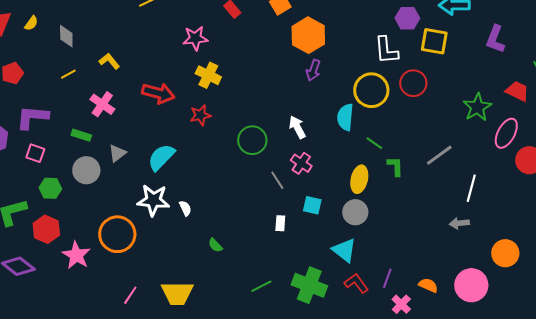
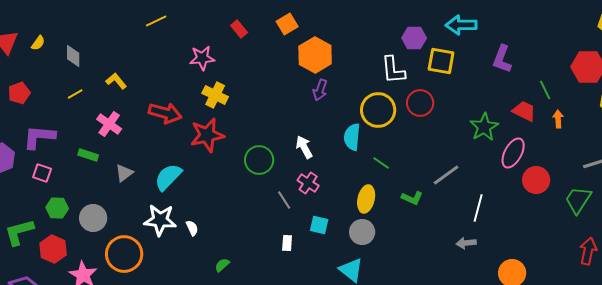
red star: (200, 115) -> (207, 135), size x1.6
green L-shape: (395, 166) -> (412, 198), moved, turned 115
gray circle: (86, 170) -> (93, 218), moved
green semicircle: (215, 245) -> (222, 265), turned 91

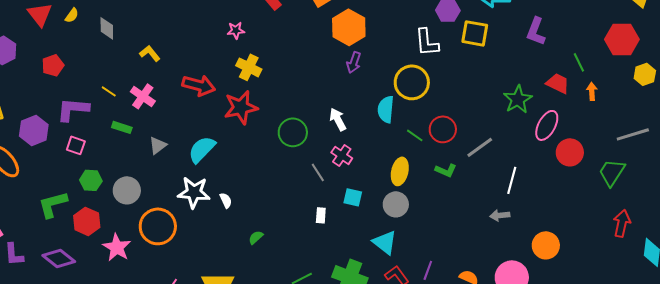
pink star: (202, 58) -> (236, 30), size x0.7
yellow line: (75, 94) -> (109, 91), moved, turned 63
red circle: (420, 103) -> (443, 129), moved

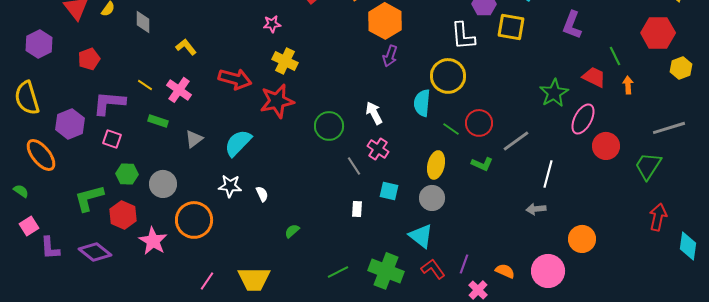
white star: (194, 192) -> (230, 186), size x0.7

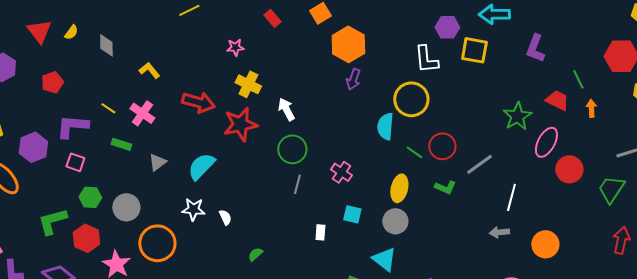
white arrow: (374, 113) -> (286, 109), moved
gray line: (354, 166) -> (297, 184), moved, turned 48
orange circle: (582, 239) -> (545, 244), moved

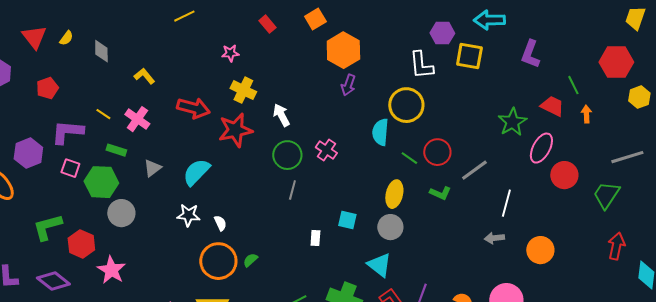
pink cross: (341, 172) -> (326, 150), moved
green hexagon: (90, 197) -> (101, 182), moved, size x1.5
orange circle: (157, 243) -> (218, 261), moved

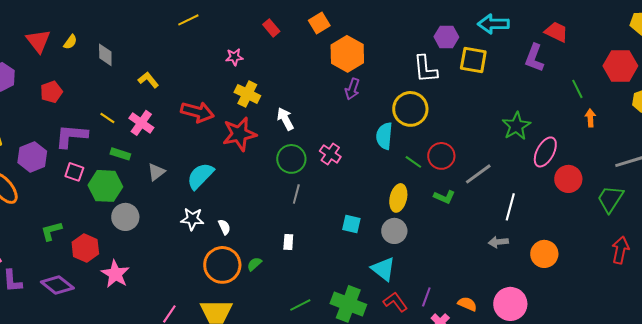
red trapezoid: (552, 106) -> (556, 32), moved
green L-shape: (47, 227) -> (51, 231), size x0.7
white rectangle: (315, 238) -> (288, 242), moved

